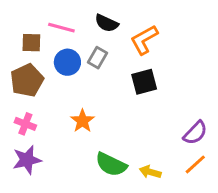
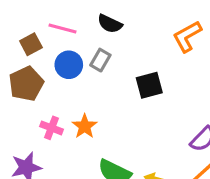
orange L-shape: (144, 40) -> (187, 36), moved
brown square: (31, 43) -> (31, 44), turned -30
pink cross: (25, 124) -> (51, 128), moved

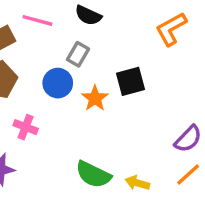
blue circle: (69, 65) -> (58, 83), moved
orange star: (85, 126) -> (95, 98), moved

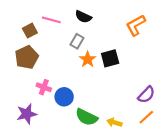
blue circle: (58, 83) -> (64, 97), moved
orange star: (95, 98) -> (88, 59), moved

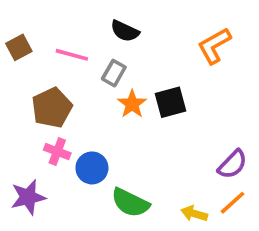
pink line: (51, 20) -> (72, 55), moved
brown square: (30, 31) -> (19, 47), moved
brown pentagon: (27, 57) -> (52, 108), moved
yellow arrow: (114, 122) -> (194, 214), moved

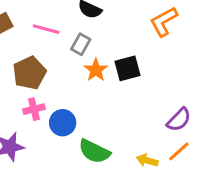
pink cross: (57, 152) -> (34, 109), turned -35

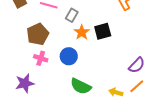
pink cross: (34, 109) -> (41, 58), turned 32
blue circle: (63, 123) -> (69, 56), moved

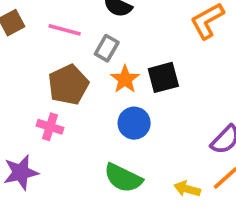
brown pentagon: (38, 34) -> (68, 85), moved
blue circle: (69, 56) -> (134, 123), moved

